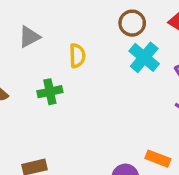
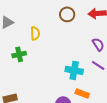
cyan cross: (144, 57) -> (74, 70), moved, turned -30

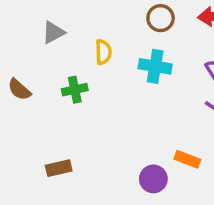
cyan cross: (74, 70) -> (155, 66), moved

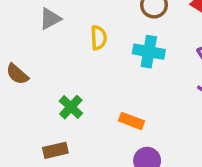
green cross: (75, 90) -> (71, 107), moved, turned -35
orange rectangle: (187, 159) -> (132, 121), moved

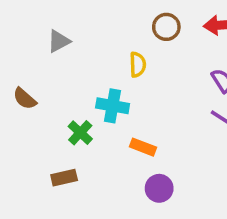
yellow semicircle: (99, 38) -> (138, 65), moved
cyan cross: (149, 52) -> (113, 106), moved

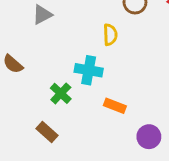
brown rectangle: (64, 178) -> (47, 132), turned 55
purple circle: (159, 188) -> (149, 137), moved

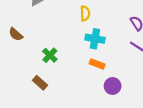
cyan cross: (89, 70) -> (95, 39), moved
orange rectangle: (115, 106) -> (97, 64), moved

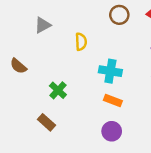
yellow semicircle: (85, 13) -> (81, 42), moved
purple circle: (113, 86) -> (112, 131), moved

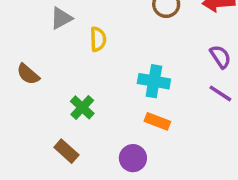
yellow semicircle: (81, 42) -> (98, 39), moved
purple circle: (112, 131) -> (133, 158), moved

